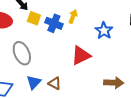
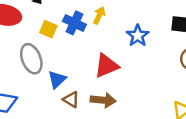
yellow square: (34, 18) -> (48, 29), moved
blue triangle: (34, 82) -> (57, 79), moved
brown arrow: (114, 83) -> (103, 100), moved

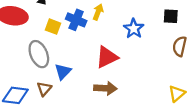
brown triangle: (71, 100) -> (44, 89), moved, turned 42

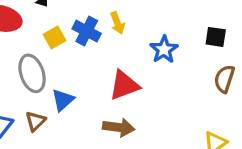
yellow arrow: (98, 12) -> (117, 23), turned 133
yellow square: (53, 27) -> (54, 38), turned 35

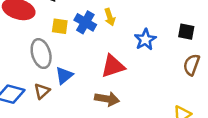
yellow square: (54, 38) -> (60, 26), turned 35

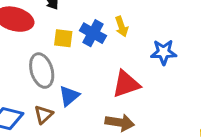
blue star: (145, 40) -> (164, 52), turned 30

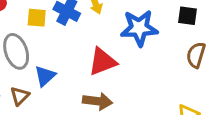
blue star: (164, 52) -> (139, 28), size x1.4

